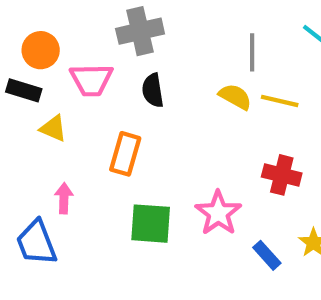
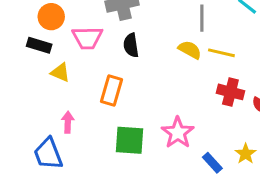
red cross: (282, 175) -> (230, 92), moved

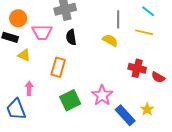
yellow line: (221, 53) -> (144, 32), moved
green square: (130, 140) -> (70, 100), turned -30
blue rectangle: (212, 163) -> (125, 115), size x1.5

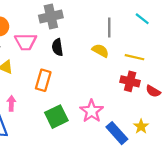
yellow line: (144, 32) -> (134, 57), moved

